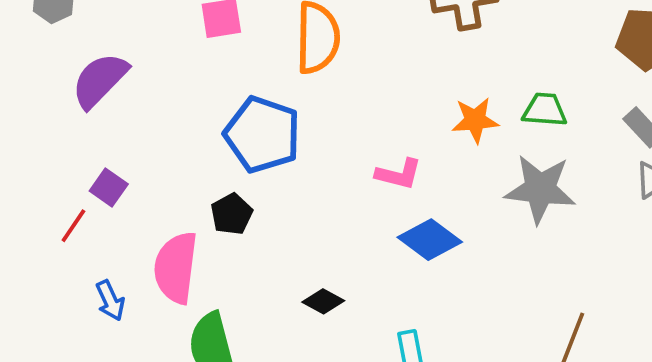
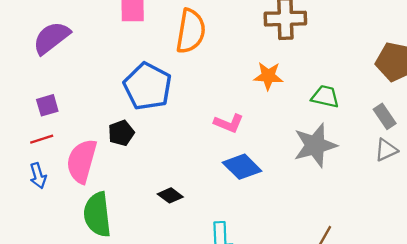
orange star: (475, 120) -> (268, 76), moved
purple square: (109, 188) -> (47, 105), turned 30
gray star: (540, 189) -> (315, 145), turned -30
red line: (73, 226) -> (42, 139), moved, turned 30

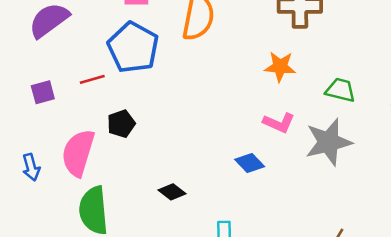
blue pentagon: (148, 86) -> (133, 47), moved
pink L-shape: (229, 123) -> (279, 123), moved
red line: (42, 139) -> (92, 79), moved
blue diamond: (242, 167) -> (250, 163), size x0.7

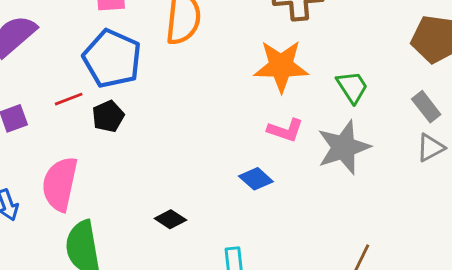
orange star: (280, 67) -> (281, 66), size x1.5
green trapezoid: (340, 90) -> (352, 87), turned 48
black pentagon: (121, 124) -> (108, 116), moved

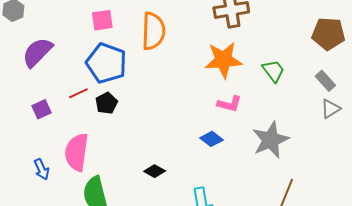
gray star: (344, 147) -> (271, 140), moved

